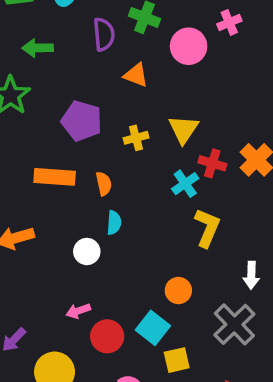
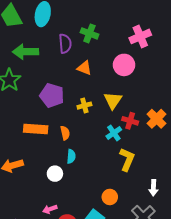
pink cross: (229, 22) -> (140, 36), size x1.5
pink circle: (189, 46) -> (124, 65), moved
green arrow: (38, 48) -> (25, 52), size x1.4

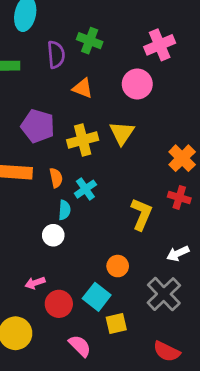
yellow cross: (84, 106) -> (83, 140), size x1.5
red cross: (130, 121) -> (179, 197), moved
cyan cross: (114, 133) -> (85, 189), moved
white circle: (55, 174) -> (53, 235), moved
white arrow: (153, 188) -> (178, 253), turned 63

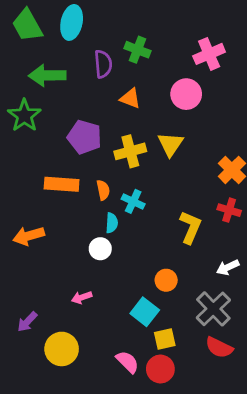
cyan cross: (85, 189) -> (133, 201), turned -30
red circle: (59, 304) -> (160, 369), moved
red semicircle: (167, 351) -> (219, 348), moved

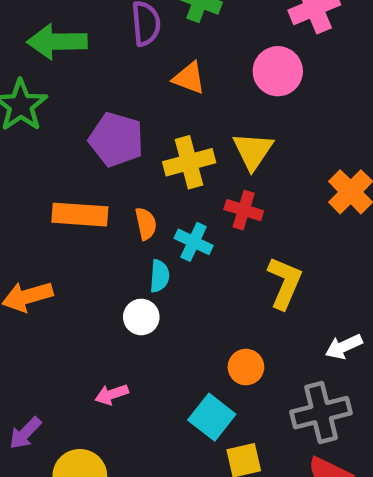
red cross: (229, 210) -> (244, 210), moved
gray cross: (213, 309) -> (321, 413), turned 30

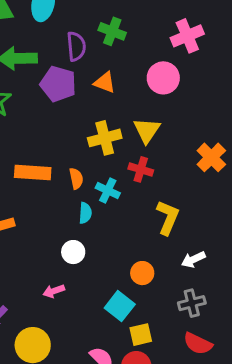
purple pentagon: (116, 139) -> (58, 84), moved
white circle: (141, 317) -> (73, 252), moved
white arrow: (344, 347) -> (193, 260), moved
gray cross: (321, 413) -> (192, 303), size x0.7

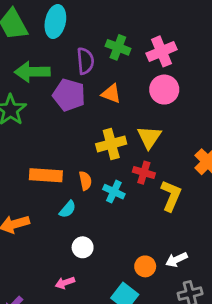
pink cross: (187, 36) -> (162, 51), moved
cyan semicircle: (85, 213) -> (68, 209), moved, turned 36
yellow L-shape: (168, 217) -> (171, 196), moved
white arrow: (193, 260) -> (176, 260), moved

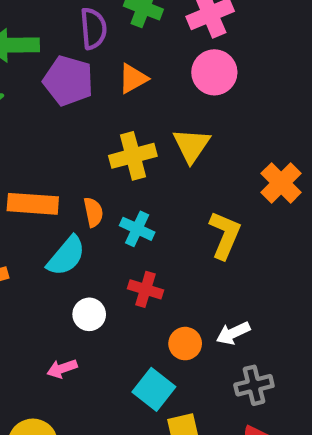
orange triangle: (111, 94) -> (133, 79), turned -50
red cross: (144, 173) -> (145, 289), moved
cyan semicircle: (68, 209) -> (66, 256), size x1.5

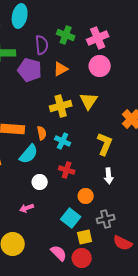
white arrow: (233, 333) -> (109, 176), moved, turned -70
gray cross: (254, 385) -> (106, 219), moved

